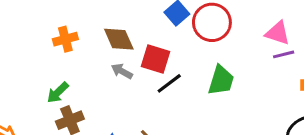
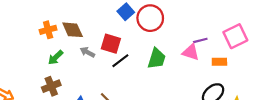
pink triangle: (278, 33) -> (191, 52), moved
brown diamond: (119, 39) -> (73, 30), moved
green arrow: (58, 93) -> (56, 57), moved

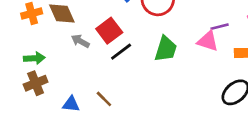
red square: (111, 44) -> (109, 31), turned 36
green arrow: (56, 57) -> (34, 58), moved, turned -140

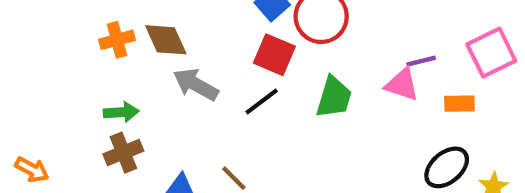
red square: (109, 31) -> (274, 55), moved, turned -30
gray arrow: (80, 41) -> (196, 84), size x1.5

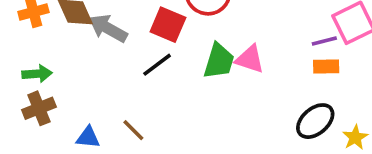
purple line: (421, 61) -> (324, 41), moved
gray arrow: (196, 84) -> (108, 28), moved
pink triangle: (402, 84) -> (250, 59), moved

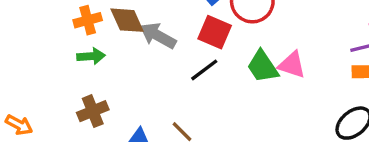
green trapezoid: (219, 61) -> (263, 66), turned 129
green arrow: (37, 74) -> (91, 56), moved

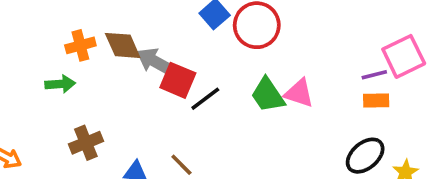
red square: (215, 32) -> (178, 80), moved
green arrow: (91, 56) -> (60, 84), moved

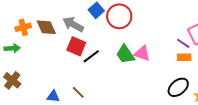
gray arrow: (156, 62) -> (73, 24), moved
purple line: (374, 75) -> (183, 43), turned 48
brown cross: (86, 143) -> (12, 80), moved, turned -30

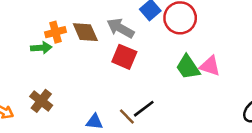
green arrow: (12, 48) -> (41, 48), moved
black line: (91, 56) -> (144, 109), moved

